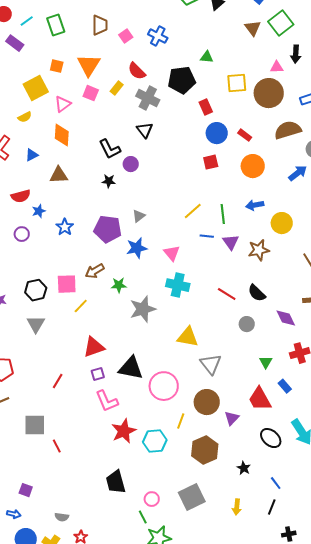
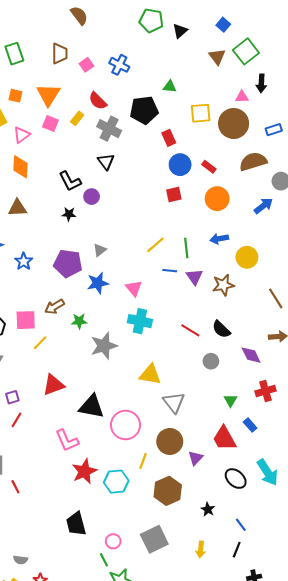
purple square: (98, 374) -> (12, 397), moved

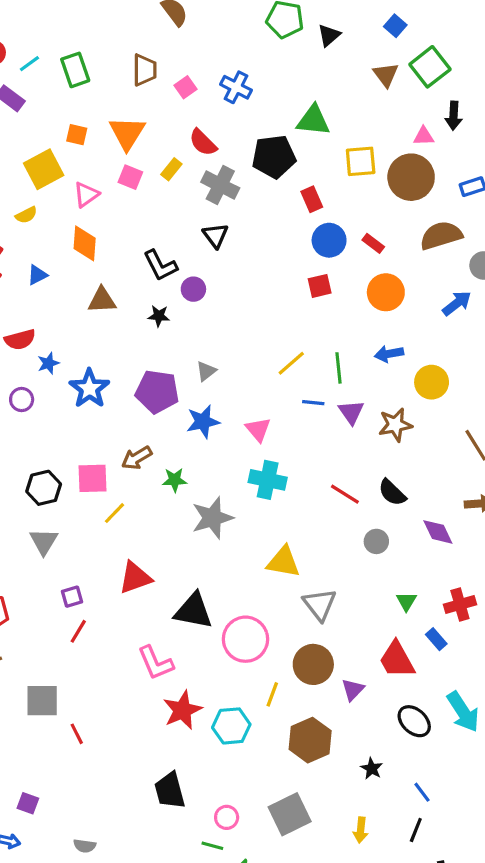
green triangle: (170, 86) -> (313, 120), size x1.6
brown triangle: (17, 208) -> (102, 300), moved
blue star: (24, 261) -> (89, 388), size x1.4
red cross: (265, 391) -> (460, 605), moved
green line: (104, 560) -> (212, 846), turned -48

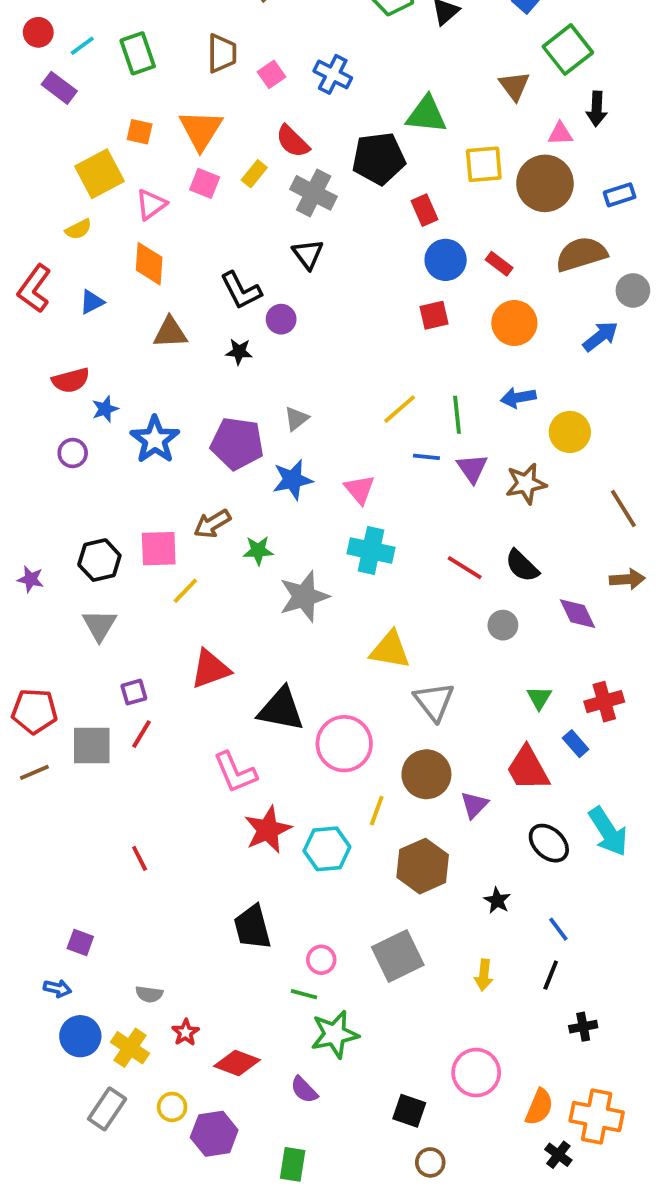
brown triangle: (386, 75) -> (514, 86), moved
gray square: (42, 701) -> (92, 746), moved

